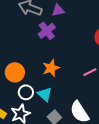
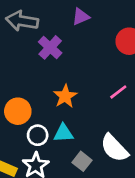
purple triangle: (58, 10) -> (81, 17), moved
cyan triangle: (45, 94) -> (63, 133), turned -35

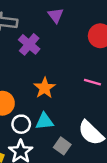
purple triangle: (81, 17) -> (56, 15), turned -42
pink line: (118, 92) -> (92, 82), turned 56

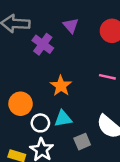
purple triangle: (56, 15) -> (71, 26), moved
gray square: (62, 146) -> (82, 142), turned 35

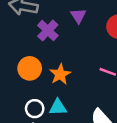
orange circle: (21, 104) -> (30, 68), moved

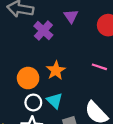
orange circle: (30, 68) -> (28, 78), moved
cyan triangle: (58, 107) -> (55, 101), turned 48

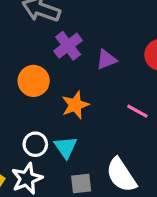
purple triangle: (71, 16) -> (106, 60), moved, turned 32
orange circle: (28, 78) -> (34, 81), moved

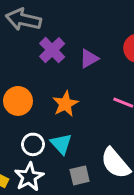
orange circle: (34, 81) -> (18, 101), moved

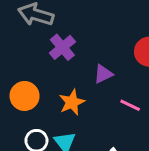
purple triangle: (89, 59) -> (103, 74), moved

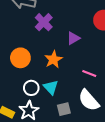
pink line: (130, 105) -> (89, 73), moved

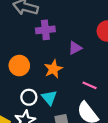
purple cross: (44, 22) -> (45, 30), turned 36

